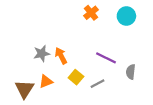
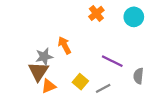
orange arrow: (61, 56) -> (65, 45), moved
brown triangle: (24, 89) -> (38, 71), moved

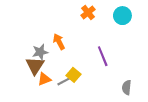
purple line: (112, 61) -> (103, 56), turned 42
gray semicircle: (138, 76) -> (127, 87), moved
gray line: (103, 88) -> (64, 81), moved

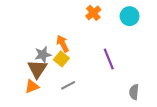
yellow square: (73, 75) -> (61, 59), moved
orange triangle: (44, 79) -> (32, 86), moved

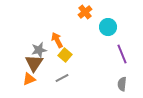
cyan circle: (130, 16) -> (108, 27), moved
yellow square: (61, 59) -> (65, 55), moved
purple line: (109, 59) -> (122, 54), moved

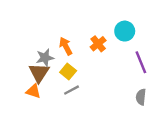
orange cross: (85, 12) -> (98, 44), moved
yellow square: (65, 55) -> (68, 72), moved
orange triangle: (29, 79) -> (33, 91), turned 40

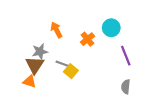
orange arrow: (66, 46) -> (56, 30), moved
yellow square: (68, 72) -> (71, 71), moved
gray line: (72, 90) -> (63, 64), moved, turned 48

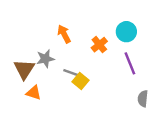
purple line: (126, 56) -> (130, 63), moved
brown triangle: (35, 65) -> (24, 69), moved

